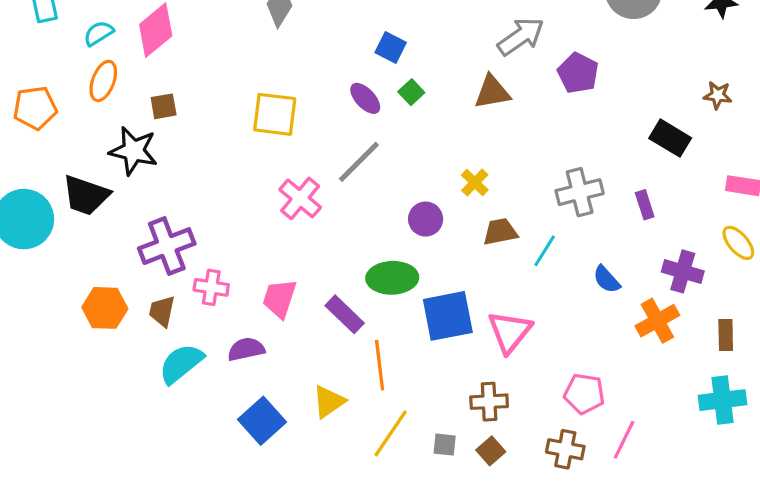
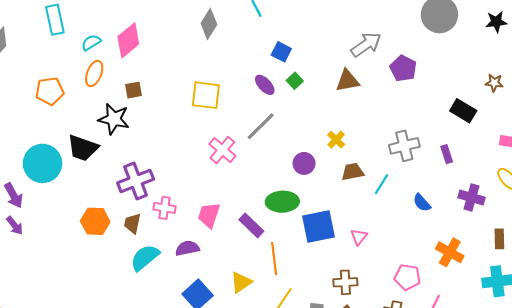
orange cross: (657, 321) -> (450, 252), moved, turned -32
pink triangle: (510, 332) -> (359, 237), size x0.6

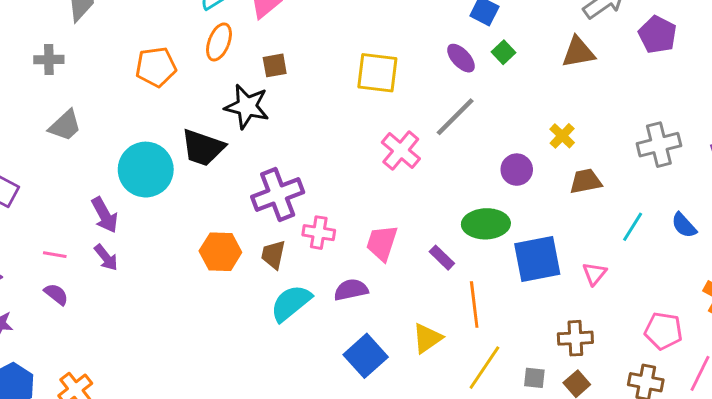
cyan line: (382, 184) -> (633, 227), moved
purple rectangle: (251, 225) -> (442, 258), size x0.7

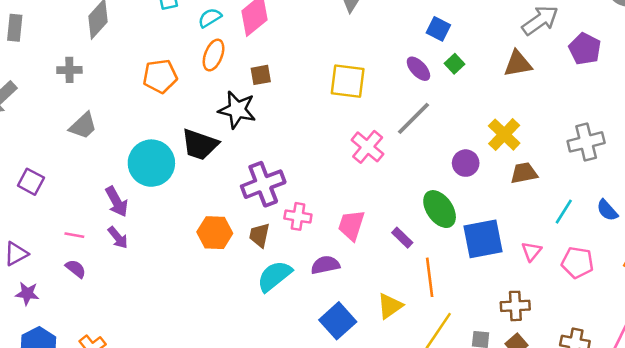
yellow cross: (562, 136) -> (504, 135), size x1.5
green ellipse: (486, 224) -> (440, 209), turned 57
pink pentagon: (663, 331) -> (577, 262), moved

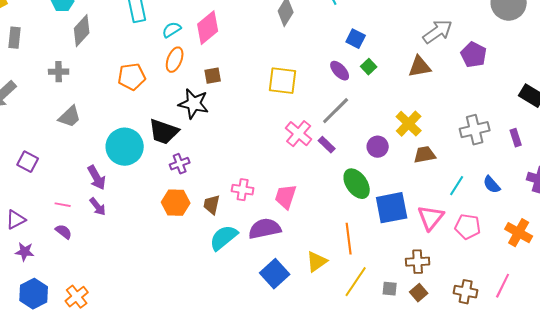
purple cross: (263, 184) -> (180, 164), moved, size x0.6
purple rectangle: (402, 238) -> (327, 145), moved
pink triangle: (531, 251) -> (431, 218), size x1.6
purple semicircle: (325, 265) -> (265, 229), size x1.4

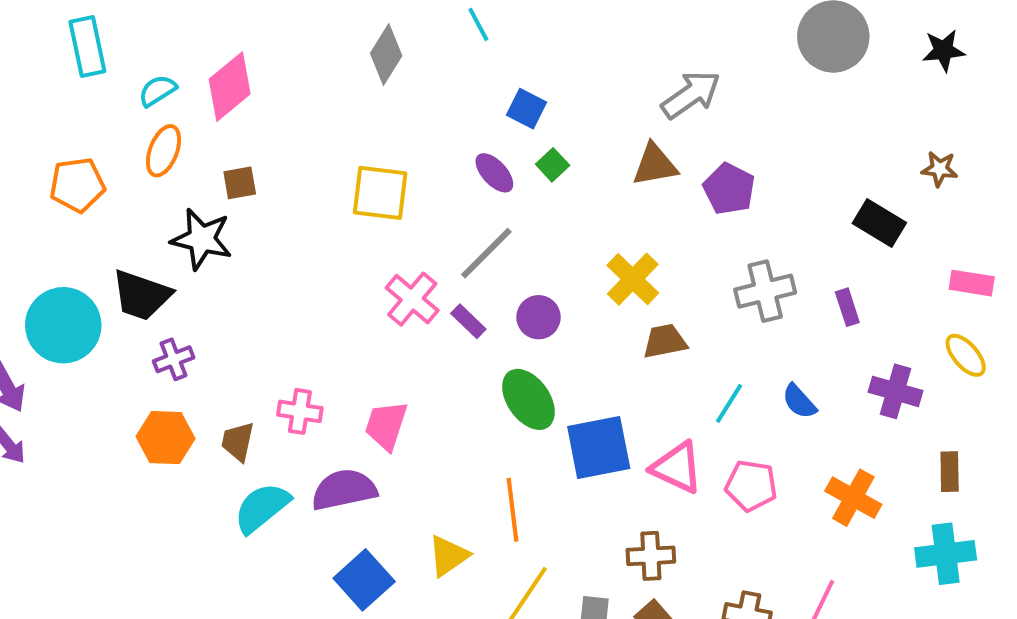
purple pentagon: (474, 55) -> (729, 189), moved
purple circle: (378, 147) -> (539, 317), moved
pink triangle: (431, 218) -> (677, 468), turned -44

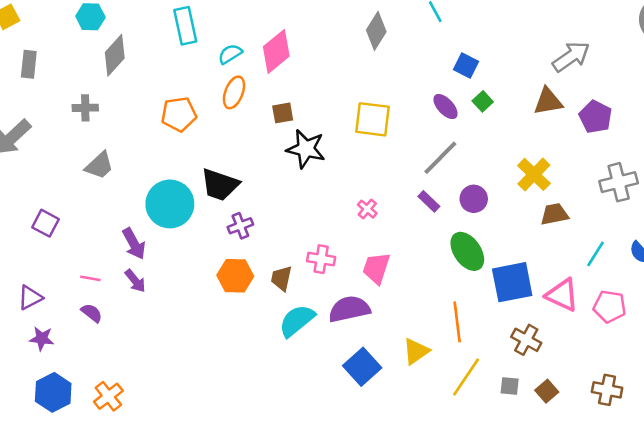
black star: (202, 239) -> (306, 149), moved
pink cross: (412, 299) -> (367, 209), moved, size x0.6
brown cross: (651, 556) -> (526, 340), moved, turned 32

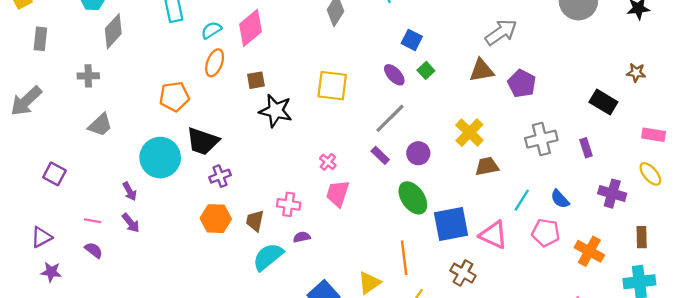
orange pentagon: (179, 114) -> (174, 97), moved
purple arrow: (134, 244) -> (130, 191), size x0.7
pink trapezoid: (376, 268) -> (338, 194), moved
pink pentagon: (610, 307) -> (546, 233), moved
purple semicircle: (349, 309) -> (302, 237), moved, size x0.5

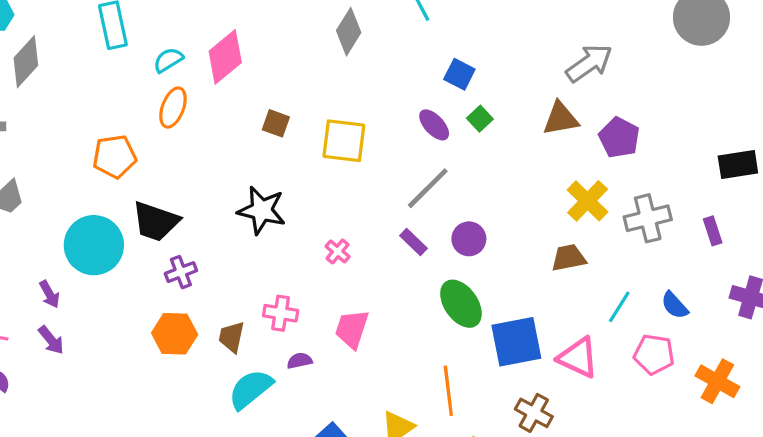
brown square: (256, 80) -> (276, 123), moved, turned 30
black rectangle: (603, 102) -> (738, 164), turned -40
black star: (276, 111) -> (262, 210), moved
yellow cross: (469, 133) -> (588, 201), moved
pink trapezoid: (338, 194) -> (352, 329), moved

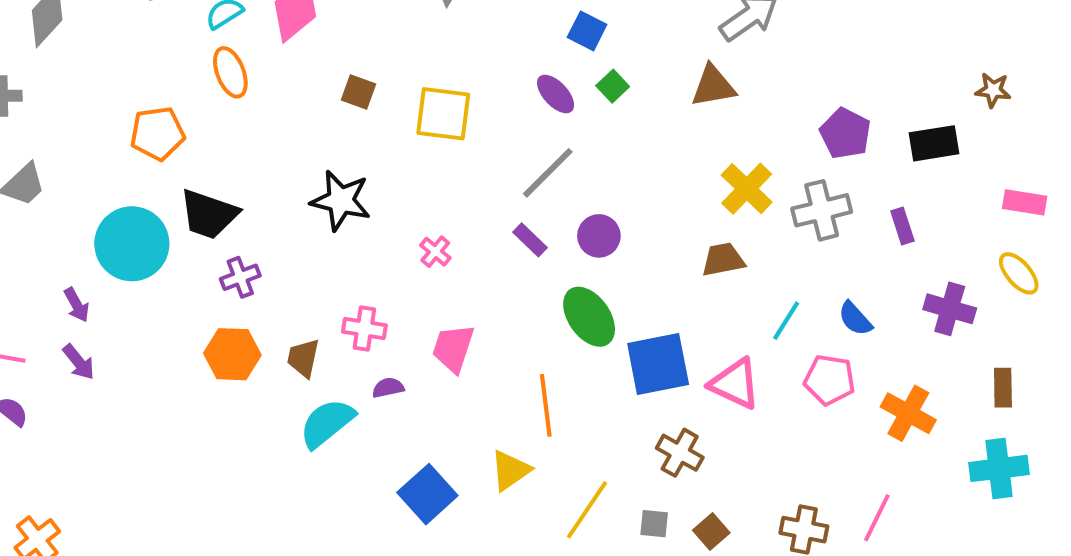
orange ellipse: (173, 107) -> (230, 72), turned -42
purple pentagon: (619, 138) -> (845, 133), moved
orange line: (448, 391) -> (546, 405), moved

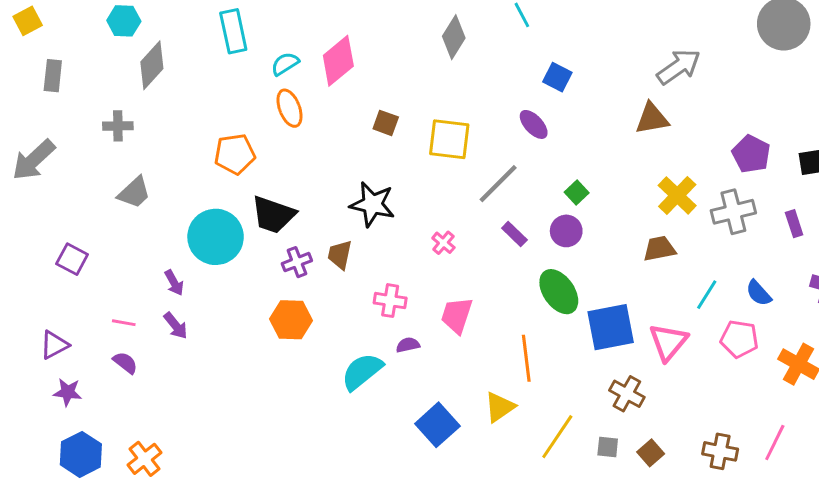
green square: (613, 86) -> (577, 193), moved
gray line: (548, 173) -> (498, 184), moved
brown trapezoid: (303, 358) -> (340, 255), moved
pink triangle: (735, 384) -> (668, 342), turned 45

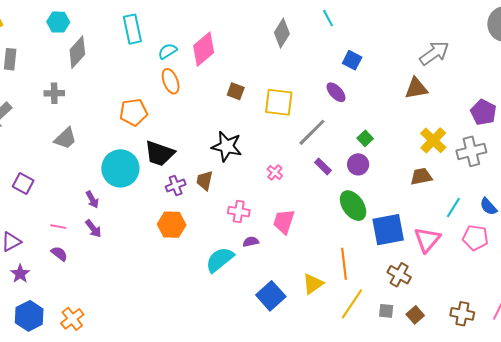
orange line: (526, 358) -> (344, 264), moved
purple star: (68, 392) -> (20, 274), turned 30

